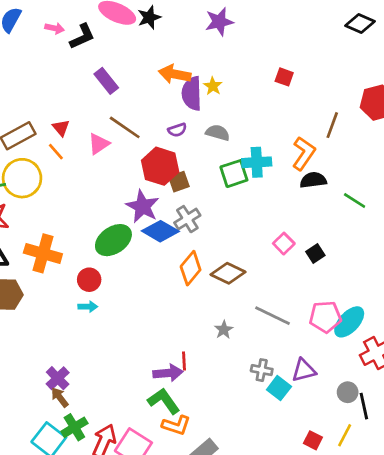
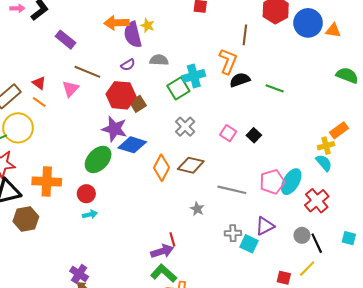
gray cross: (187, 219) -> (185, 127), moved
yellow line: (345, 435) -> (307, 269), turned 30

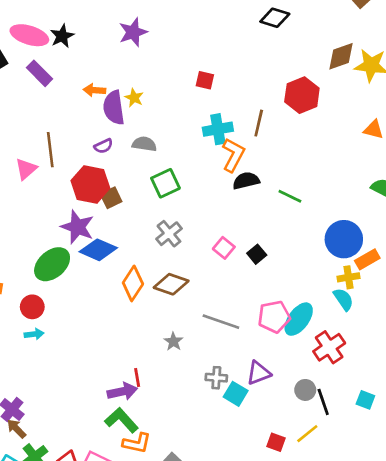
orange arrow: (116, 23) -> (94, 90), size x0.7
blue circle: (308, 23) -> (344, 239), moved
purple rectangle: (66, 40) -> (40, 73), moved
brown line: (87, 72) -> (50, 150), turned 55
cyan cross: (194, 76) -> (218, 129), moved

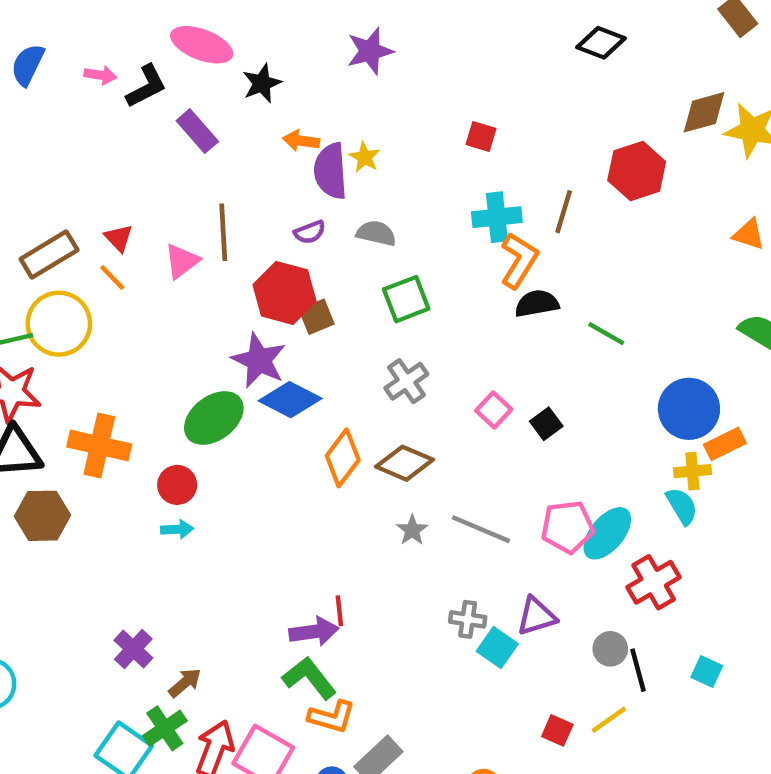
black star: (62, 36) -> (262, 83), moved
purple rectangle: (40, 73) -> (197, 131), moved
gray star: (173, 342) -> (412, 530), moved
brown arrow: (16, 429) -> (185, 683), moved, turned 90

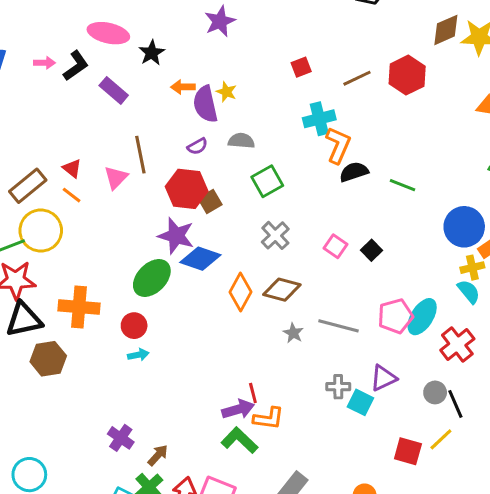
red square: (481, 137) -> (301, 67), turned -30
brown line: (564, 212) -> (357, 78), moved, turned 56
orange L-shape: (332, 717) -> (269, 418), moved
red square: (557, 730) -> (408, 451), size x1.4

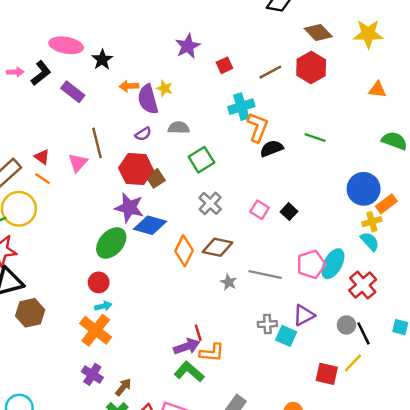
purple star: (220, 21) -> (188, 46), moved
brown diamond: (446, 30) -> (318, 32), moved, turned 72
green line: (403, 185) -> (315, 137), moved
orange cross: (79, 307) -> (96, 330), moved, turned 36

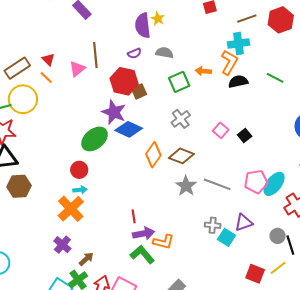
orange arrow: (129, 86) -> (203, 71), moved
cyan cross: (241, 107) -> (239, 43), moved
gray star: (229, 282) -> (186, 186), size x1.5
red line: (198, 333) -> (134, 216), moved

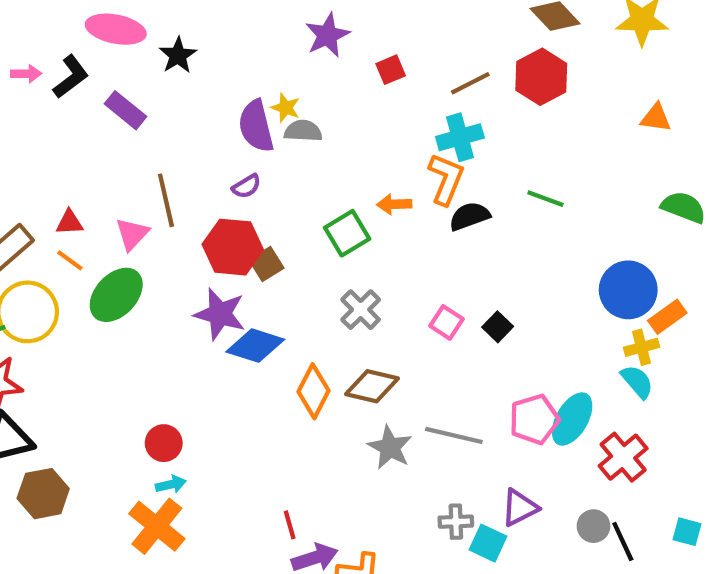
gray semicircle: (164, 53) -> (303, 131), moved
red triangle: (48, 59) -> (69, 222), turned -40
green ellipse: (95, 139) -> (116, 295), moved

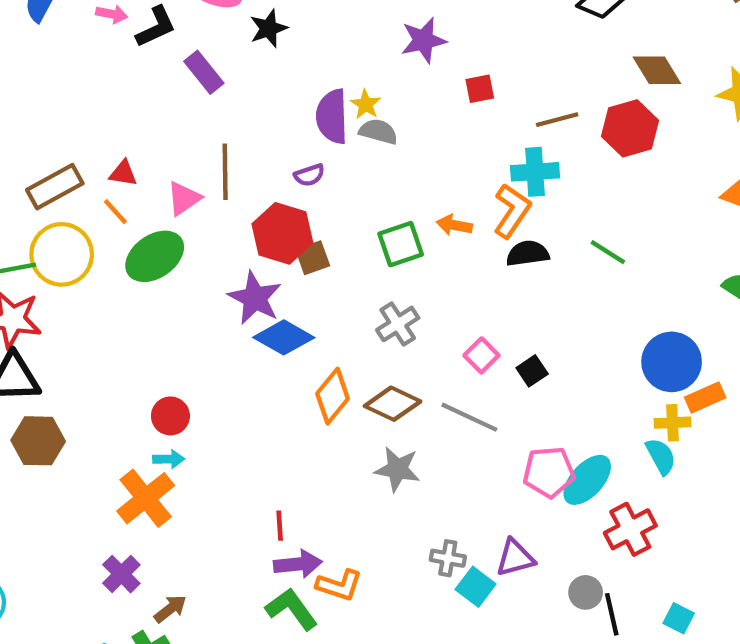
gray line: (454, 435) -> (469, 417), moved
gray star: (390, 447) -> (397, 469), turned -30

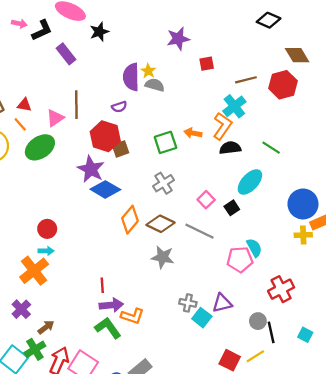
cyan cross: (535, 172) -> (234, 106), turned -35
cyan semicircle: (661, 456) -> (254, 248), moved
cyan ellipse: (587, 480) -> (250, 182), moved

